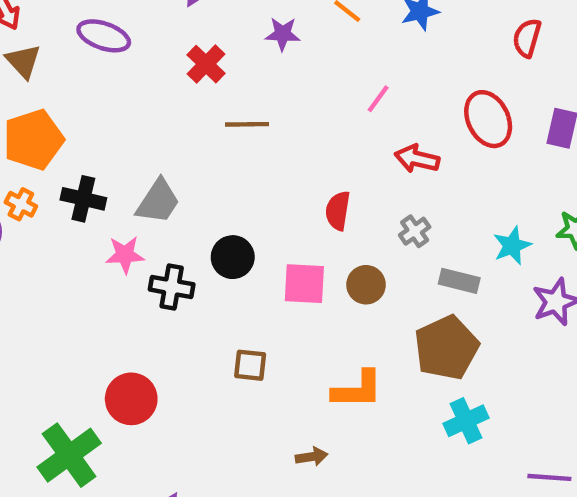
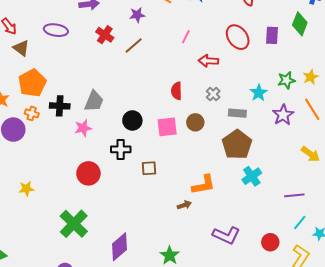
brown line: (247, 124) -> (134, 45), moved, turned -30
black cross: (172, 287) -> (121, 149), moved
orange L-shape: (357, 390) -> (204, 185), moved
red circle: (131, 399) -> (88, 173), moved

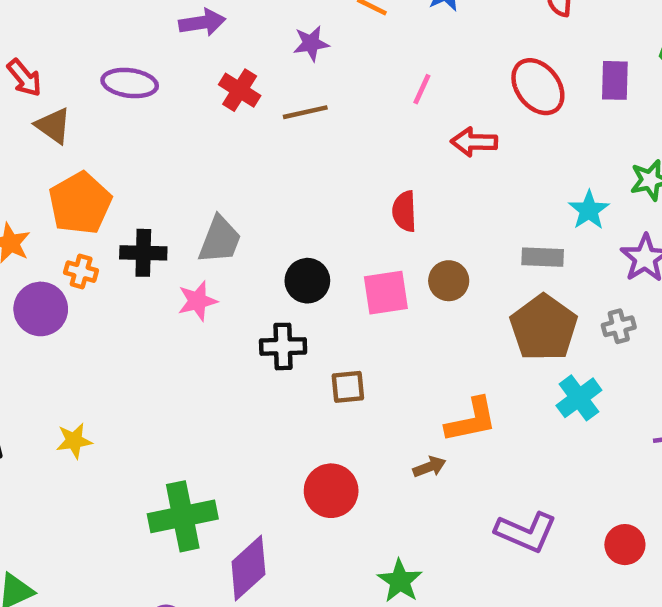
brown line: (134, 45) -> (305, 112), turned 30
gray cross: (213, 94) -> (619, 326), moved, turned 32
red circle: (88, 173) -> (331, 491), moved
green cross: (74, 224) -> (183, 516), turned 36
purple diamond: (120, 247) -> (248, 568), moved

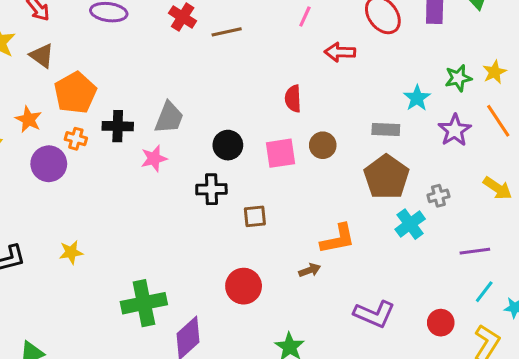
brown triangle: (53, 126) -> (42, 56), moved
gray cross: (619, 326) -> (438, 196), moved

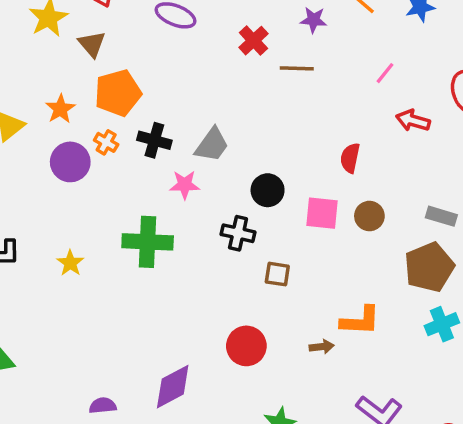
yellow star: (71, 252) -> (70, 263), turned 30
green cross: (144, 303) -> (148, 242), moved

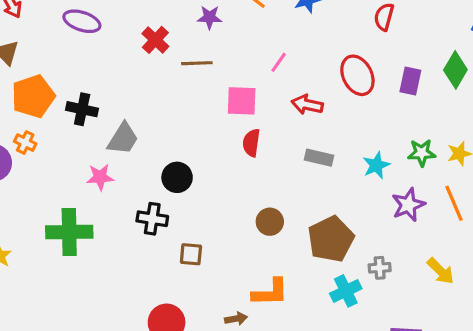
black cross: (154, 140) -> (82, 109), moved
pink square: (322, 213) -> (242, 101), moved
brown circle: (369, 216) -> (270, 222), moved
gray rectangle: (441, 216) -> (319, 158), moved

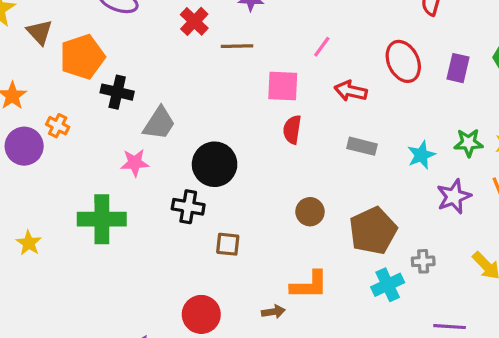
orange pentagon: (33, 96) -> (82, 57), moved
black circle: (177, 177) -> (215, 164), size x1.4

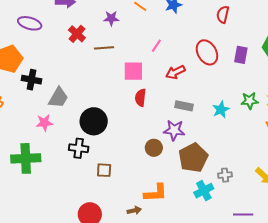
red arrow: (351, 91) -> (175, 72), turned -36
purple star: (454, 196) -> (174, 130), moved, turned 30

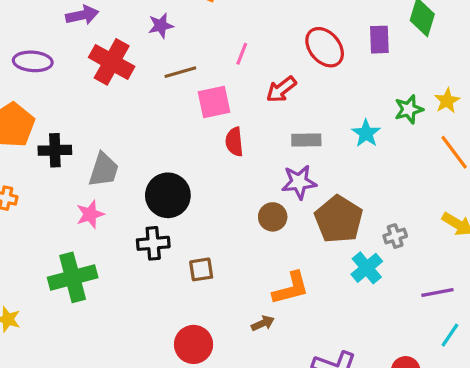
red cross: (77, 34) -> (112, 62), size x1.5
brown line: (104, 48) -> (180, 72), moved

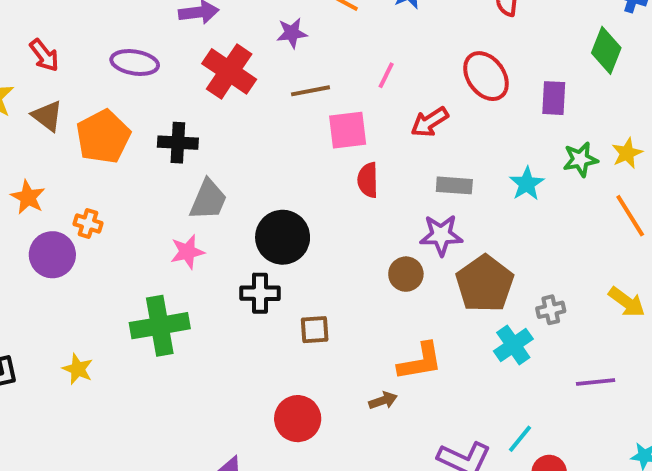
purple rectangle: (379, 40) -> (554, 98), moved
black cross: (55, 150) -> (178, 143), moved
cyan line: (450, 335) -> (520, 439), moved

